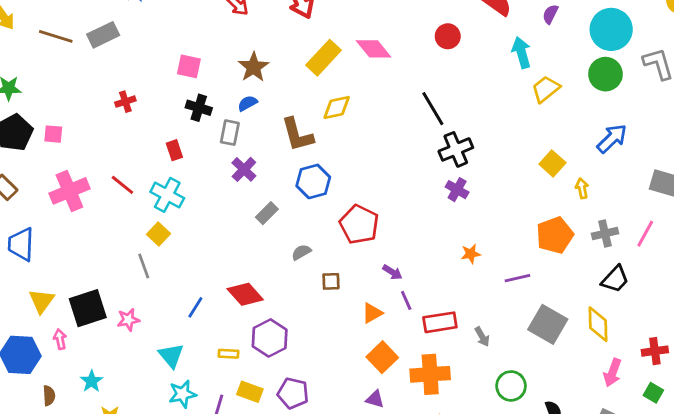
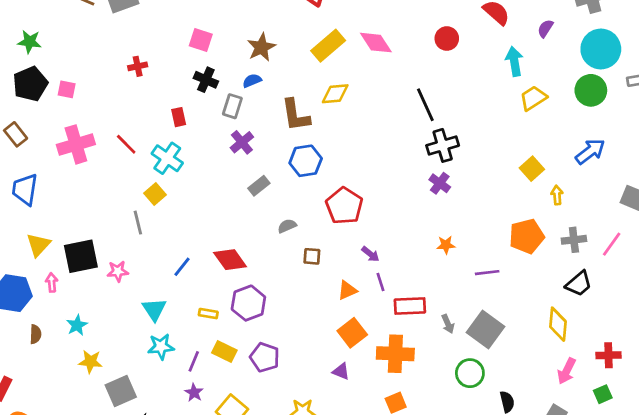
gray square: (548, 324) -> (486, 329), moved
green square: (653, 393) -> (603, 394), turned 30

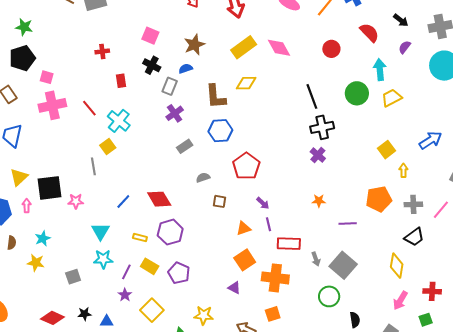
pink square: (67, 89) -> (47, 77), moved
green circle: (591, 90) -> (357, 93), moved
red rectangle: (179, 117) -> (121, 81), moved
yellow star: (90, 362) -> (36, 263), moved
gray square: (121, 391) -> (73, 277), moved, size x0.7

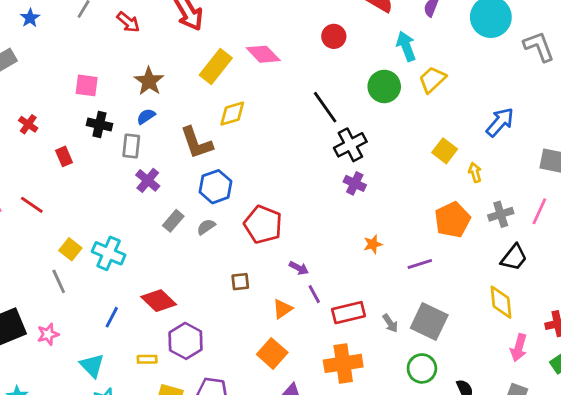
red cross: (102, 51) -> (28, 124), turned -32
cyan cross: (119, 121) -> (109, 253), moved
gray semicircle: (203, 178) -> (206, 227), moved
orange square: (245, 260) -> (272, 353), moved

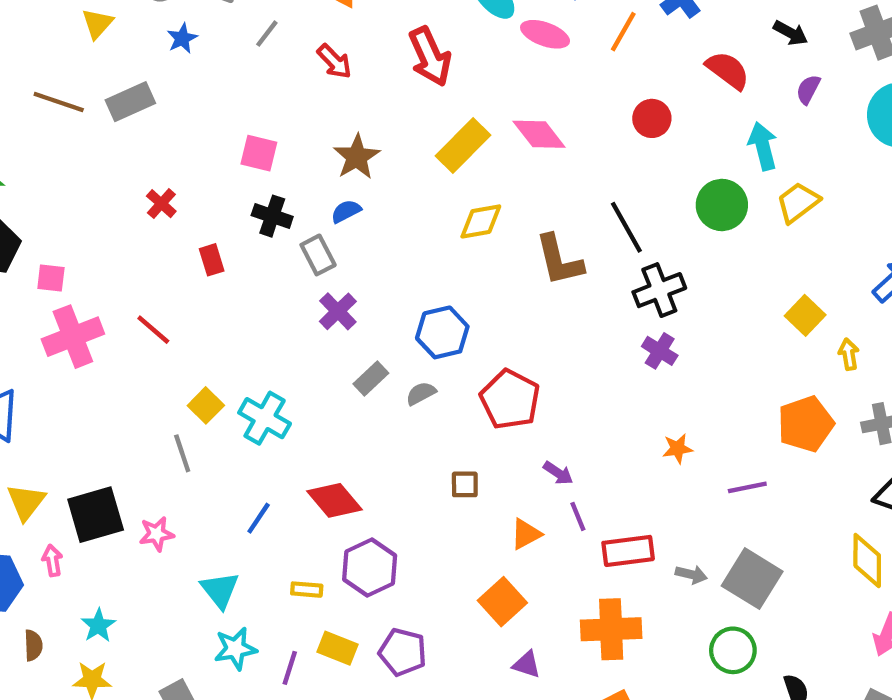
brown L-shape: (197, 143) -> (559, 260), moved
gray rectangle: (131, 146) -> (318, 255), turned -40
gray arrow: (390, 323) -> (691, 575), turned -48

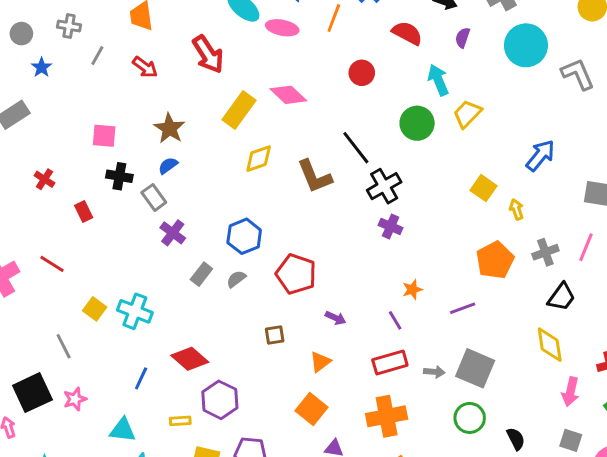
gray line: (182, 453) -> (64, 346), moved
purple line: (578, 516) -> (395, 320), moved
cyan triangle: (220, 590) -> (123, 430), turned -36

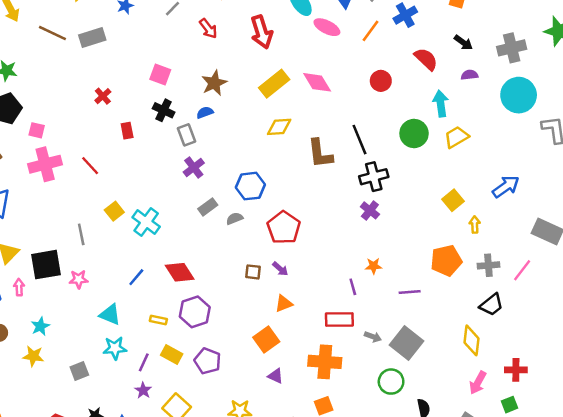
purple semicircle: (463, 38) -> (469, 75), turned 49
purple arrow: (336, 318) -> (280, 269), moved

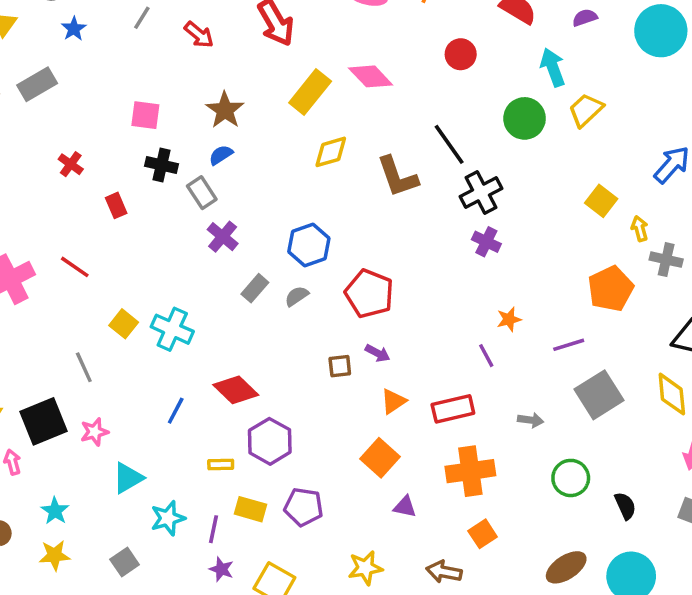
gray cross: (488, 265) -> (666, 260), moved, turned 30
cyan triangle: (110, 315) -> (128, 478), moved, turned -40
red rectangle: (339, 320) -> (453, 409), moved
gray square: (406, 343) -> (599, 395), moved, turned 32

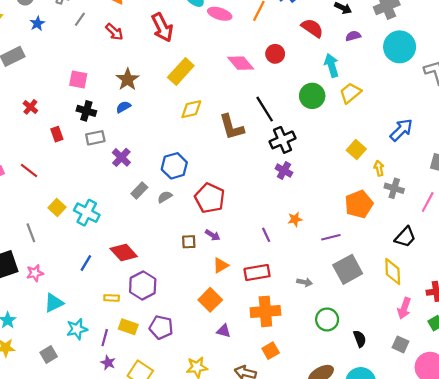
pink diamond: (371, 76) -> (241, 63), moved
gray rectangle: (202, 193) -> (95, 138), moved, turned -72
purple line: (486, 356) -> (266, 235), moved

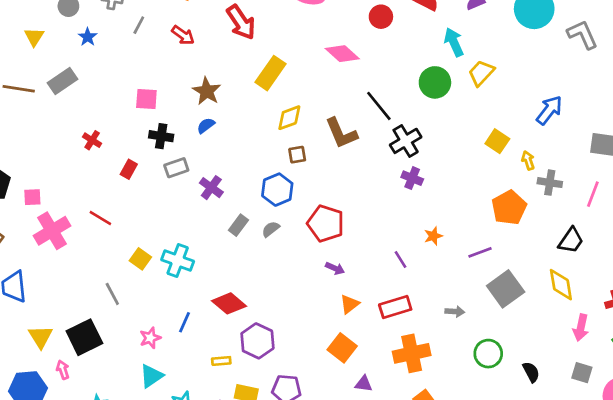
red circle: (275, 54) -> (381, 17), moved
red rectangle: (57, 134) -> (129, 169), turned 56
brown square: (189, 242) -> (297, 155), moved
pink star: (35, 273) -> (150, 338), moved

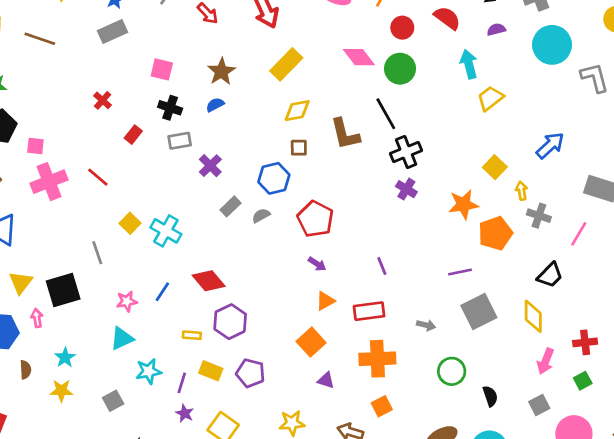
gray rectangle: (63, 81) -> (113, 31), moved
green circle: (435, 82) -> (400, 69), moved
orange star: (433, 236) -> (463, 204), moved, size x1.6
gray square: (582, 373) -> (539, 405), turned 36

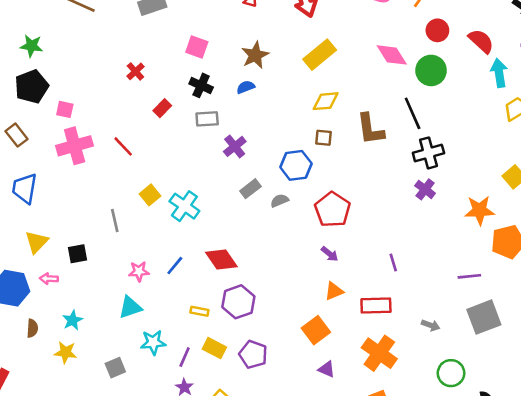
red semicircle: (447, 18) -> (481, 41), moved
black square: (63, 290) -> (77, 254), size x0.6
pink arrow: (37, 318) -> (49, 279), turned -84
orange cross: (377, 359) -> (379, 353), turned 32

